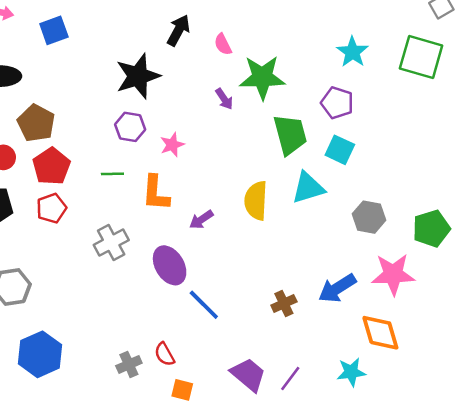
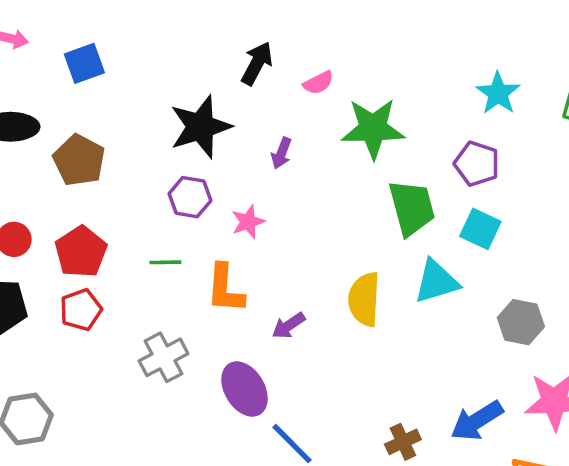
pink semicircle: (223, 44) -> (318, 83), turned -90
purple arrow: (224, 99) -> (281, 153), moved, turned 55
brown pentagon: (36, 123) -> (79, 160), moved

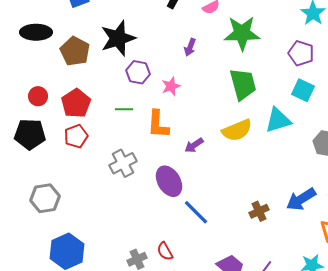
black star: (201, 127) -> (118, 38), moved
green trapezoid: (412, 208) -> (243, 84), moved
yellow semicircle: (364, 299) -> (237, 130), turned -116

